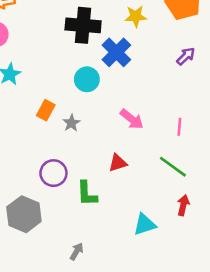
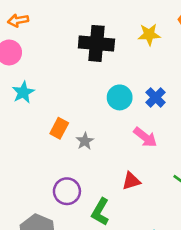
blue cross: (116, 52) -> (156, 97), moved, size x0.7
cyan circle: (87, 79) -> (120, 97), moved
green L-shape: (87, 194) -> (100, 212), turned 32

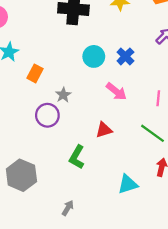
orange rectangle: (59, 128) -> (35, 73), moved
purple circle: (67, 191) -> (47, 115), moved

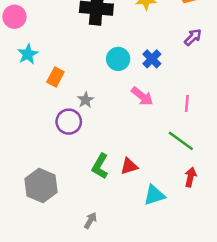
red triangle: (104, 130) -> (129, 166), moved

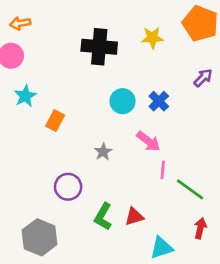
gray star: (86, 100) -> (103, 152), moved
pink line: (187, 104) -> (163, 170), moved
purple circle: (69, 122) -> (68, 187), moved

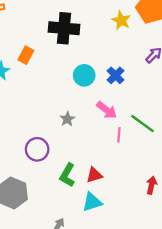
yellow star: (152, 38) -> (121, 20), moved, turned 30
orange rectangle: (55, 121) -> (26, 55), moved
green line: (190, 189) -> (142, 124), moved
cyan triangle: (161, 248) -> (92, 202), moved

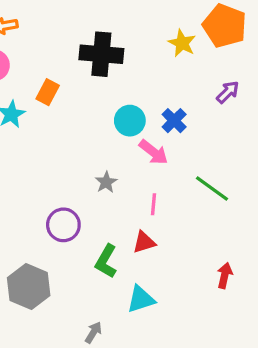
pink arrow: (107, 110) -> (154, 152), moved
pink line: (119, 135) -> (154, 204), moved
red triangle: (94, 175) -> (144, 242), moved

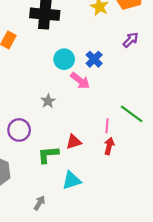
green line: (212, 189) -> (132, 114), moved
pink line: (154, 204) -> (107, 126), moved
green L-shape: (106, 261) -> (48, 155), turned 55
red arrow: (225, 275) -> (109, 146), moved

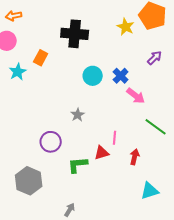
pink arrow: (80, 81) -> (136, 96), moved
pink line: (107, 126) -> (115, 138), moved
cyan triangle: (72, 180) -> (150, 191), moved

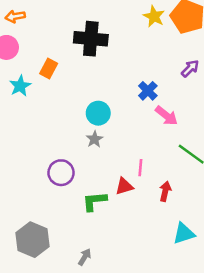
yellow star: (126, 27) -> (154, 16), moved
cyan circle: (93, 76) -> (98, 113), moved
gray hexagon: (29, 181) -> (32, 240), moved

